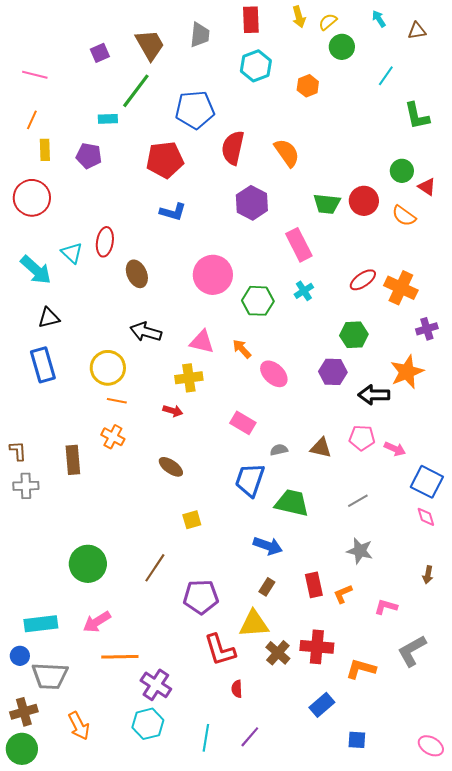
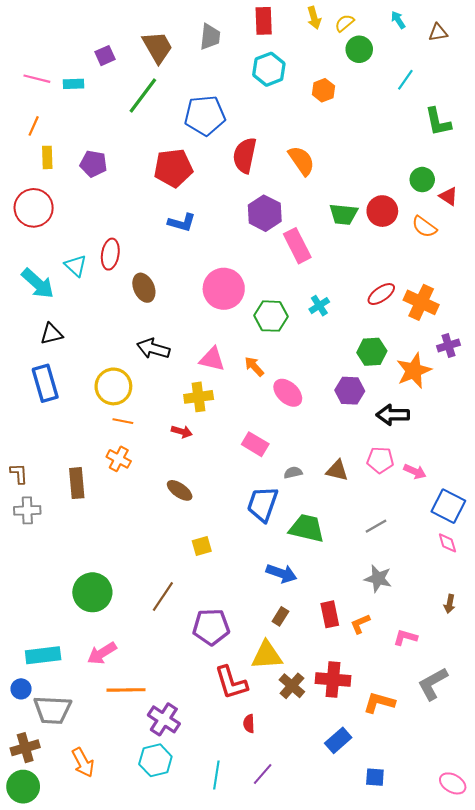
cyan rectangle: (108, 119) -> (74, 84), moved
pink rectangle: (299, 245) -> (297, 246), moved
orange star: (407, 372) -> (414, 371), moved

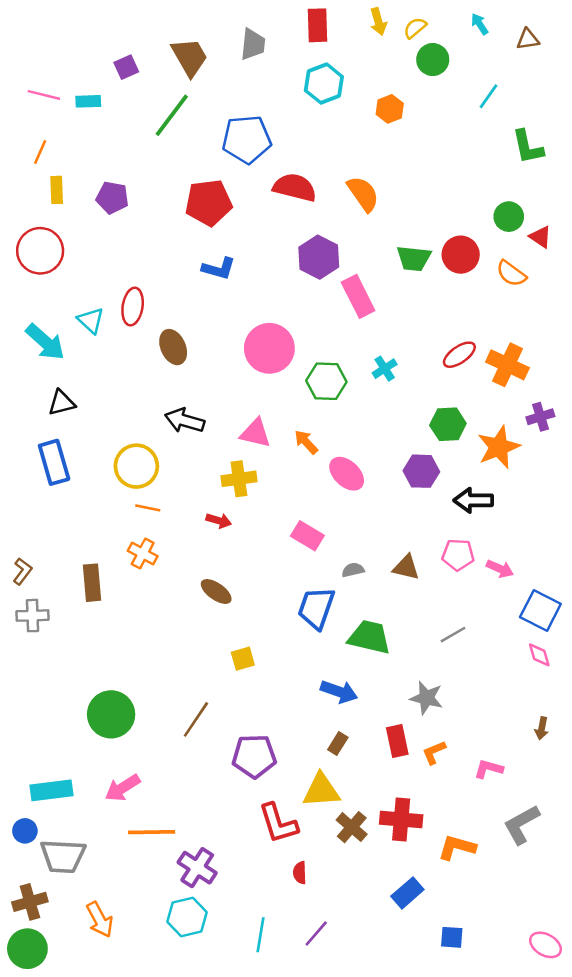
red semicircle: (245, 155) -> (295, 187), turned 92
brown L-shape: (19, 474) -> (22, 571), turned 40
gray star: (378, 579) -> (426, 698), moved

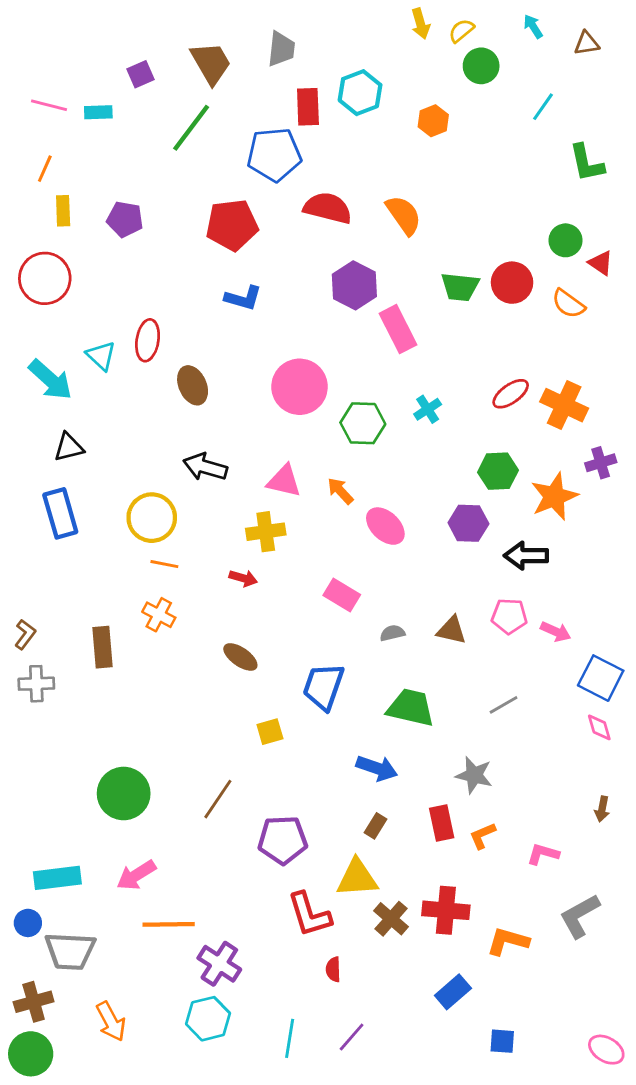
red rectangle: (318, 25) -> (308, 107), moved
blue trapezoid: (316, 608) -> (323, 687), moved

